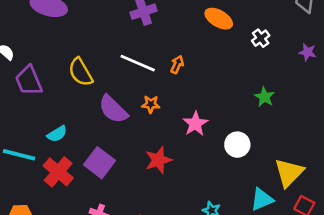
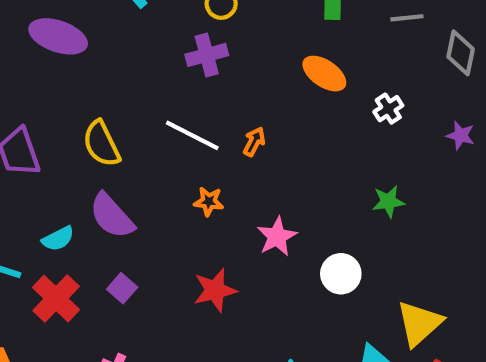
green star: (264, 97) -> (388, 201), turned 30
purple semicircle: (113, 109) -> (112, 216), moved
purple square: (100, 163) -> (122, 288), size x0.6

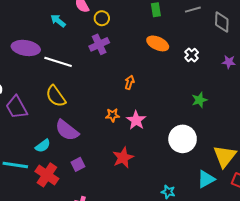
white line: (192, 135) -> (58, 62), moved
pink star: (277, 237) -> (136, 120), moved
white circle: (341, 274) -> (183, 139), size x1.4
purple square: (122, 288) -> (78, 164), turned 32

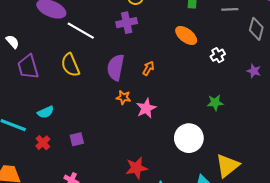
purple semicircle: (67, 130) -> (116, 67), moved, turned 50
red star: (123, 158) -> (136, 168), moved
red cross: (47, 175) -> (43, 143), size x0.6

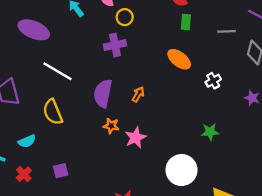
white line: (81, 31) -> (57, 71), moved
yellow semicircle: (70, 65) -> (53, 112), moved

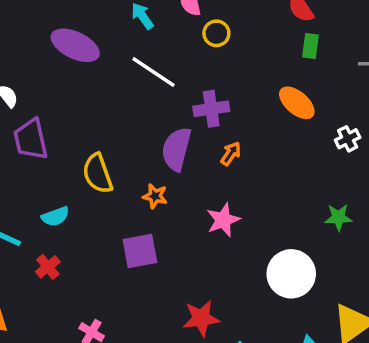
purple cross: (115, 45) -> (211, 109), moved
white line: (57, 71) -> (154, 72), moved
orange star: (111, 126) -> (155, 196), moved
purple square: (61, 171) -> (140, 251), moved, size x1.5

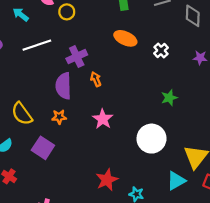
white line: (154, 72) -> (37, 45), turned -36
orange arrow: (231, 154) -> (96, 79), turned -40
purple square: (140, 251) -> (43, 148), moved, turned -30

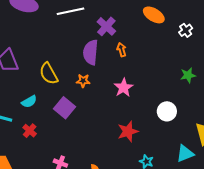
purple cross: (77, 57) -> (106, 26), turned -30
white circle: (152, 139) -> (167, 111), size x0.7
red star: (107, 180) -> (128, 131), moved

